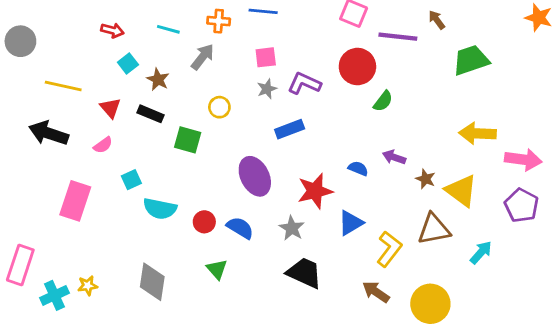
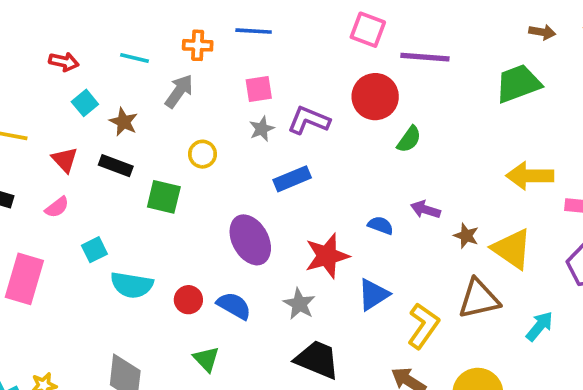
brown arrow: (437, 20) -> (542, 32), moved, turned 138

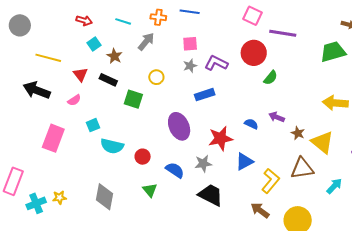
gray star: (299, 304) -> (203, 164), turned 30
blue semicircle: (234, 306) -> (175, 170), moved

